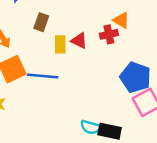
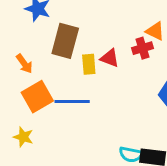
brown rectangle: (41, 22) -> (65, 41), size x1.6

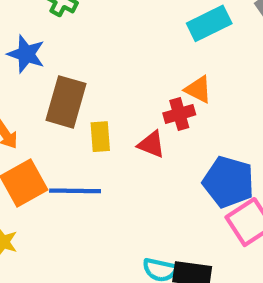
red triangle: (110, 58) -> (151, 144), moved

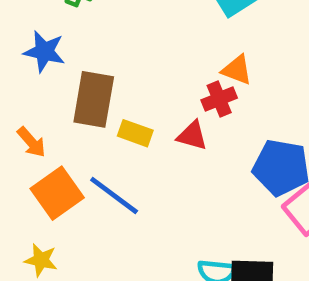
yellow rectangle: (100, 137) -> (135, 133), turned -60
blue line: (75, 191) -> (114, 196), turned 42

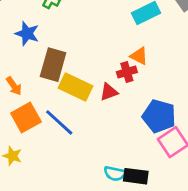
yellow rectangle: (135, 133) -> (76, 87), size x1.6
red triangle: (192, 136) -> (109, 92), turned -42

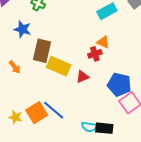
red triangle: (109, 92) -> (82, 77), moved
orange square: (26, 117) -> (37, 113), moved
blue line: (59, 122) -> (54, 110), moved

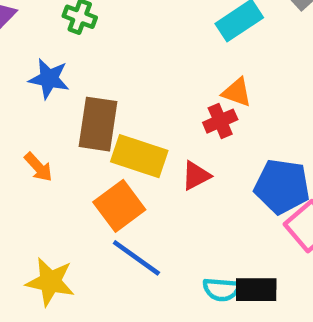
orange square: (37, 113) -> (119, 206), moved
yellow star: (15, 117) -> (50, 282), size x1.5

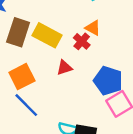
red cross: (220, 121) -> (82, 41), turned -35
yellow rectangle: (139, 156) -> (47, 35), moved

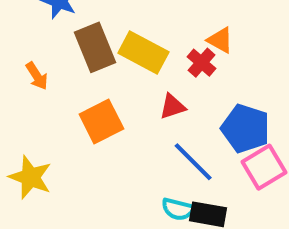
brown rectangle: (18, 32) -> (95, 47), turned -40
blue line: (26, 105) -> (193, 162), moved

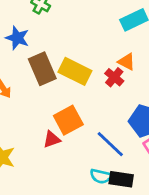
red triangle: (172, 107) -> (52, 139), moved
orange square: (101, 122) -> (68, 120), moved

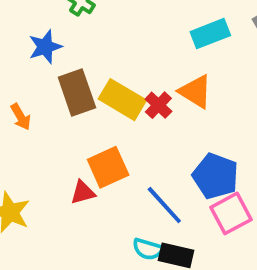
blue star: (17, 38) -> (45, 47), turned 30
orange triangle: (126, 62) -> (196, 91), size x1.4
red cross: (114, 77) -> (158, 105), moved

